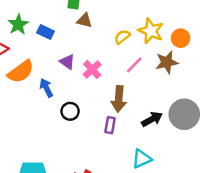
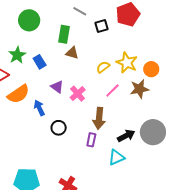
blue rectangle: (45, 32) -> (40, 62), turned 32
cyan triangle: (142, 159) -> (116, 157), moved

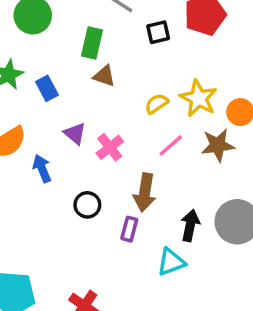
black circle: (59, 128) -> (87, 205), moved
black arrow: (126, 136) -> (190, 225), turned -54

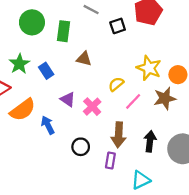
green rectangle: (92, 43) -> (64, 31), moved
yellow semicircle: (157, 104) -> (116, 84), moved
black arrow: (190, 225) -> (150, 141), moved

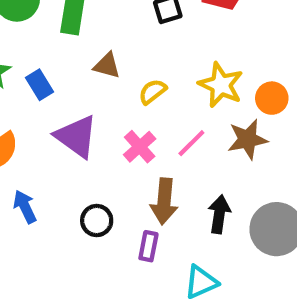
yellow semicircle: (116, 84) -> (153, 92), moved
purple triangle: (68, 99) -> (76, 136), size x1.6
pink cross: (92, 107) -> (140, 147), moved
blue arrow: (48, 125) -> (25, 207), moved

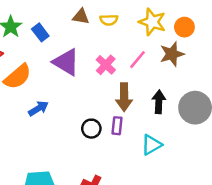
yellow semicircle: (153, 92) -> (109, 20), moved, turned -138
blue arrow: (25, 207) -> (38, 108), turned 90
black circle: (97, 221) -> (91, 129), moved

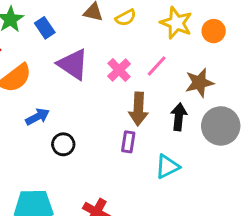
yellow semicircle: (109, 20) -> (126, 18), turned -30
brown star: (172, 54) -> (199, 83), moved
black circle: (91, 129) -> (63, 144), moved

